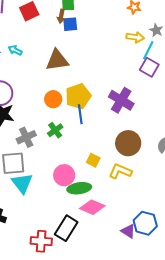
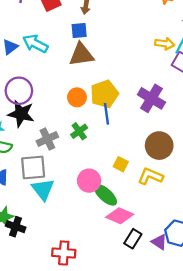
blue square: (70, 24) -> (79, 30), moved
yellow arrow: (135, 37) -> (165, 44), moved
cyan arrow: (15, 50) -> (35, 44), size x1.6
green ellipse: (79, 188) -> (105, 195), turned 50
black rectangle: (66, 228) -> (133, 239), moved, size x0.7

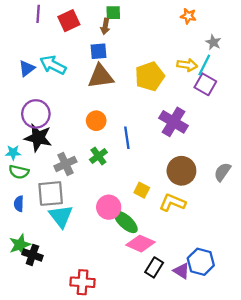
yellow pentagon: (104, 94) -> (150, 76), moved

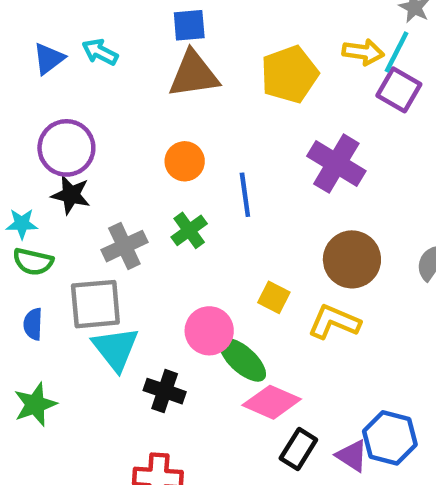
cyan arrow: (53, 65) -> (100, 52), size x0.7
black star: (38, 138) -> (71, 195), size x0.7
black cross: (32, 255) -> (165, 391), moved

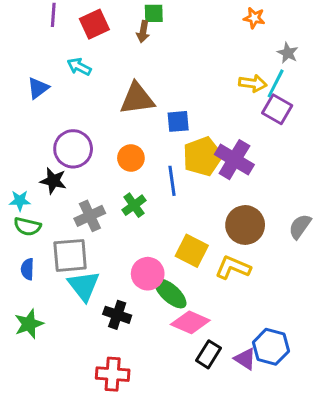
blue square: (189, 25) -> (178, 121), moved
cyan arrow: (100, 52) -> (79, 67), moved
yellow pentagon: (290, 74) -> (202, 156), moved
purple circle: (66, 148) -> (73, 149), moved
yellow square: (274, 297) -> (192, 251), size x1.5

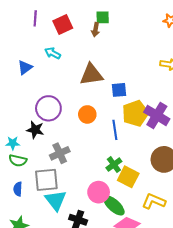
green cross: (134, 205) -> (114, 165), moved
yellow L-shape: (233, 268) -> (154, 201), moved

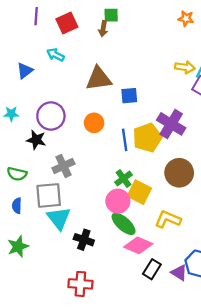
yellow pentagon: (135, 113) -> (147, 138), moved
cyan star: (13, 143) -> (11, 114), moved
pink circle: (99, 192) -> (118, 201), moved

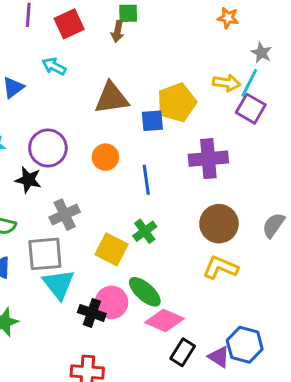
purple cross: (171, 124) -> (208, 159), turned -36
yellow pentagon: (147, 138) -> (177, 103), moved
yellow square: (139, 192) -> (112, 249), moved
pink circle: (118, 201) -> (112, 302), moved
yellow L-shape: (168, 219) -> (220, 268), moved

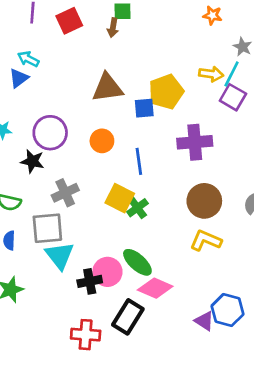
cyan arrow: (54, 66) -> (28, 59), moved
yellow square: (112, 249) -> (120, 198), moved
black cross: (92, 313) -> (90, 281), turned -30
black rectangle: (183, 352) -> (128, 317), moved, size x1.4

